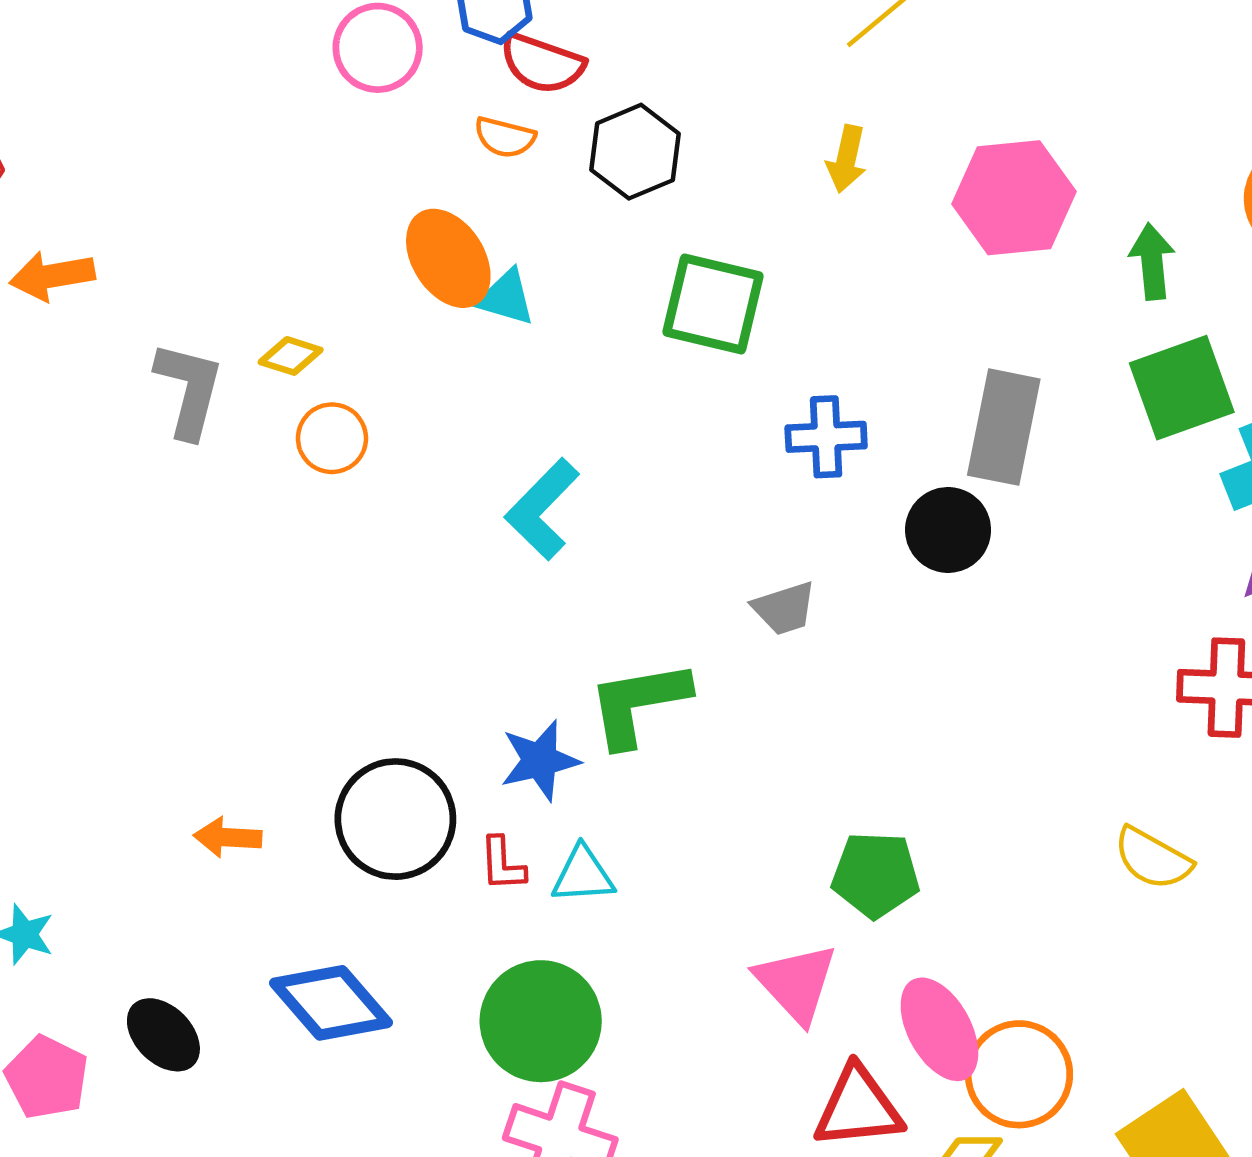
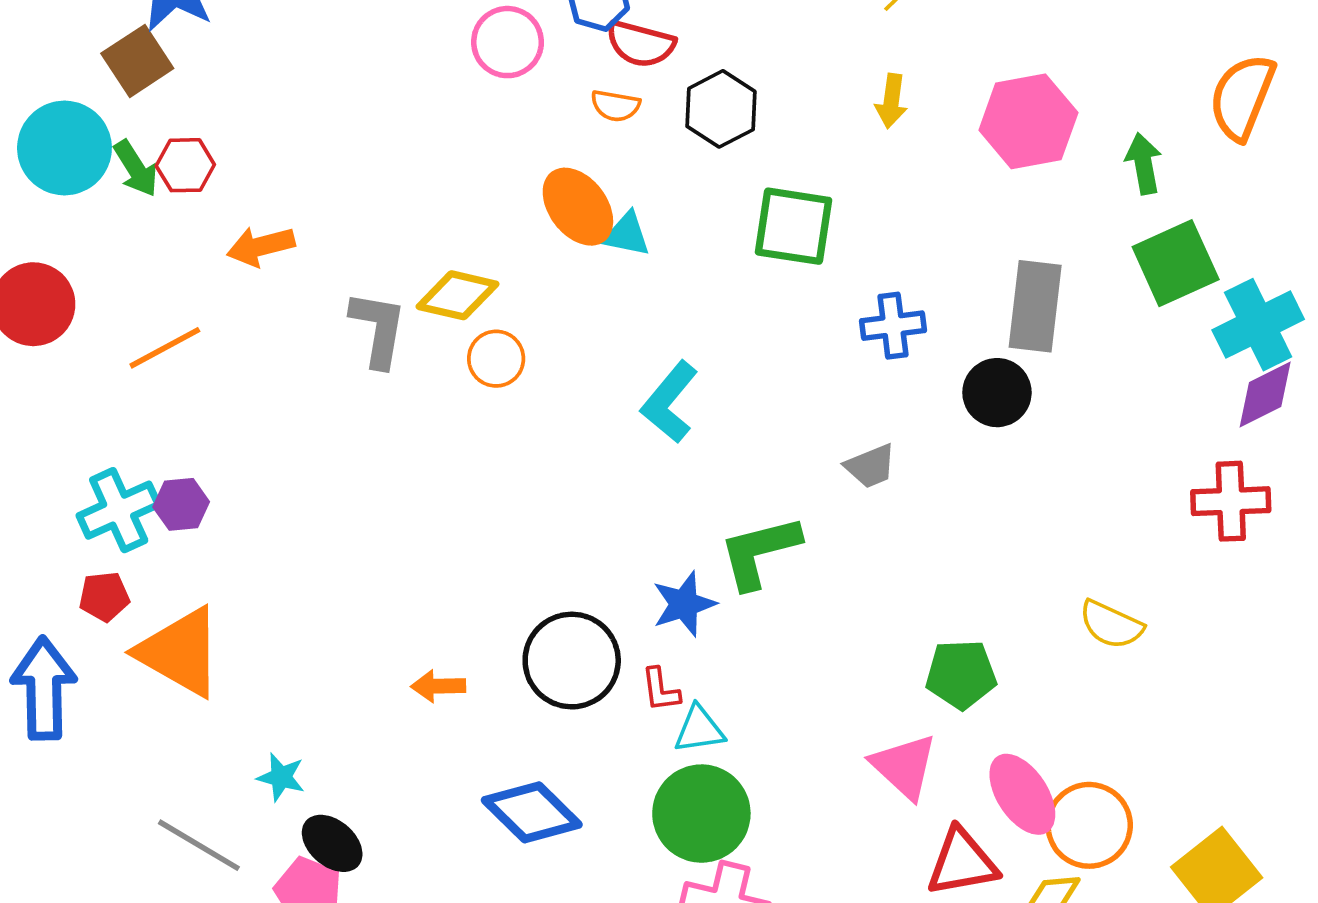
yellow diamond: (291, 356) -> (458, 295), size x1.6
yellow semicircle: (1153, 858) -> (1111, 625), moved
cyan triangle: (583, 875) -> (699, 729), moved
black ellipse: (163, 1035) -> (332, 843), moved

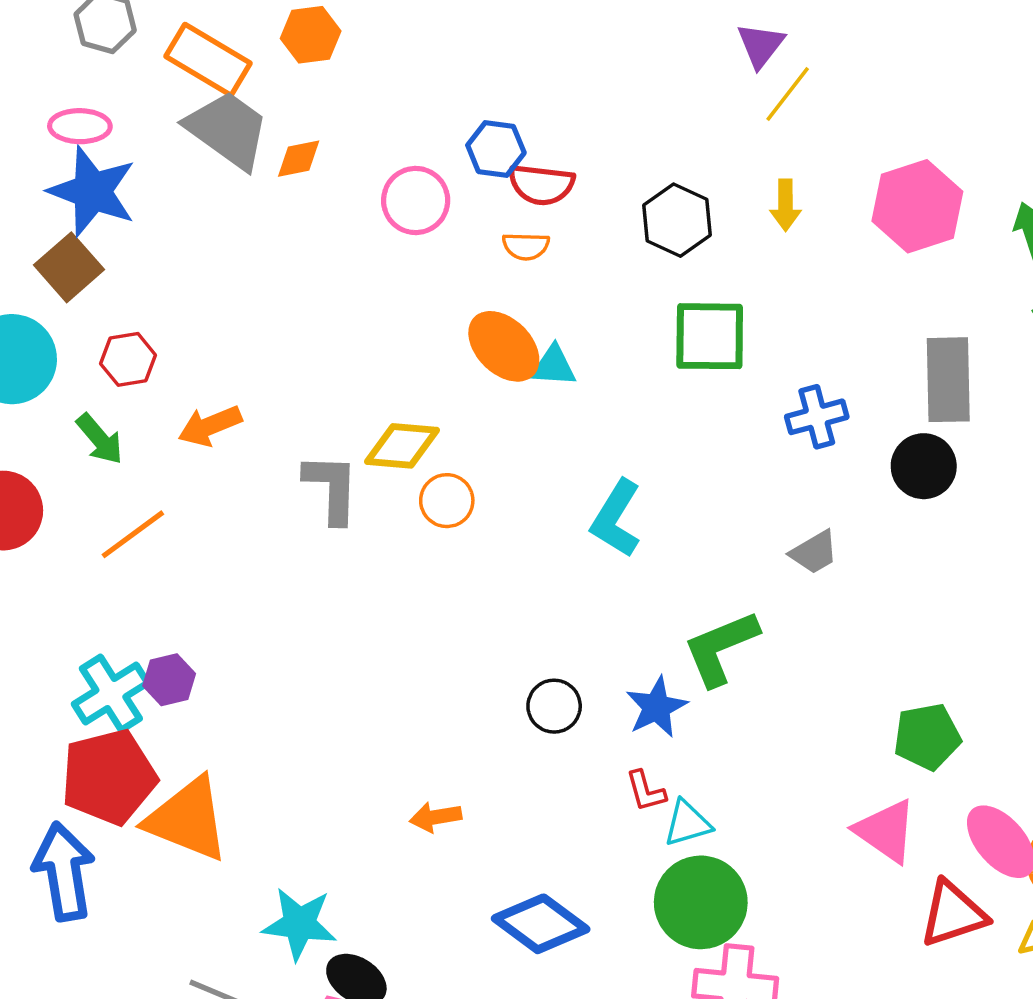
black hexagon: (721, 109) -> (677, 220), moved
green arrow: (136, 168) -> (100, 439), moved
red pentagon: (104, 597) -> (109, 777), size x2.0
black circle: (572, 661) -> (554, 706), moved, size x0.6
cyan star: (281, 777) -> (299, 924), size x1.6

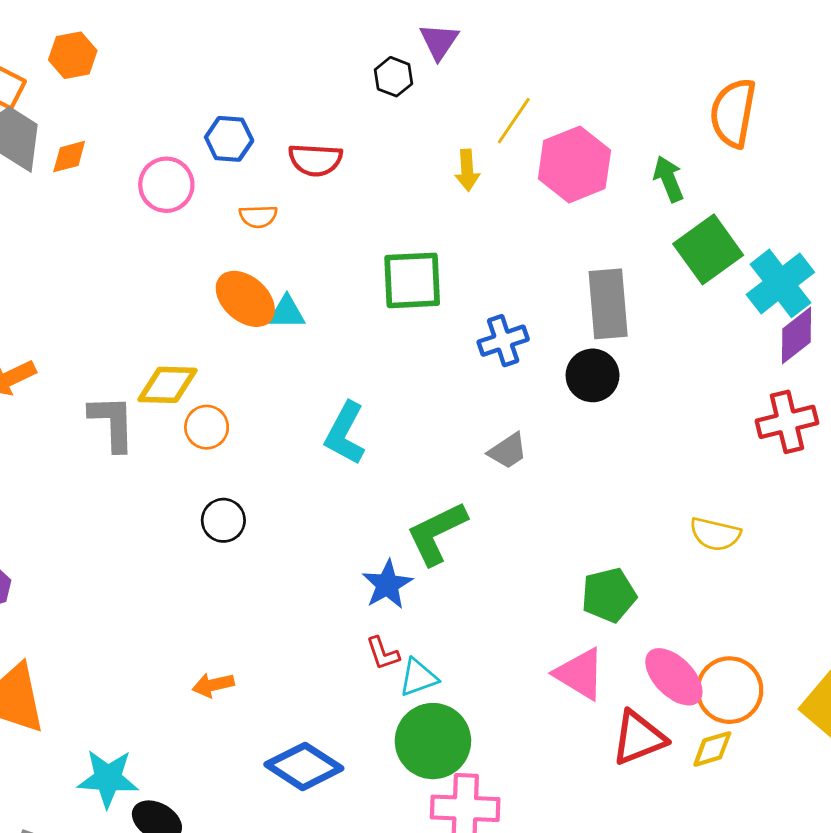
yellow line: (788, 94) -> (514, 121), moved
red semicircle: (541, 185) -> (315, 160), moved
black hexagon: (677, 220) -> (394, 77), moved, size x0.7
black circle: (554, 706) -> (223, 520), moved

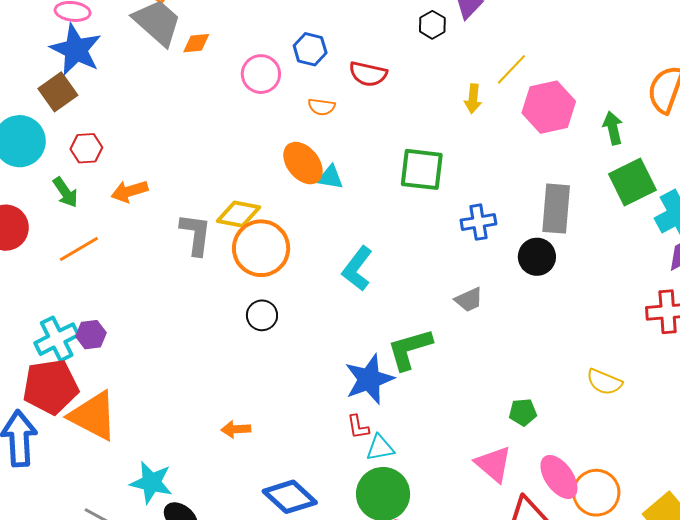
orange circle: (207, 427) -> (261, 248), size x1.8
blue star: (387, 585) -> (369, 379), size x1.4
green pentagon: (609, 595) -> (523, 412), size x0.7

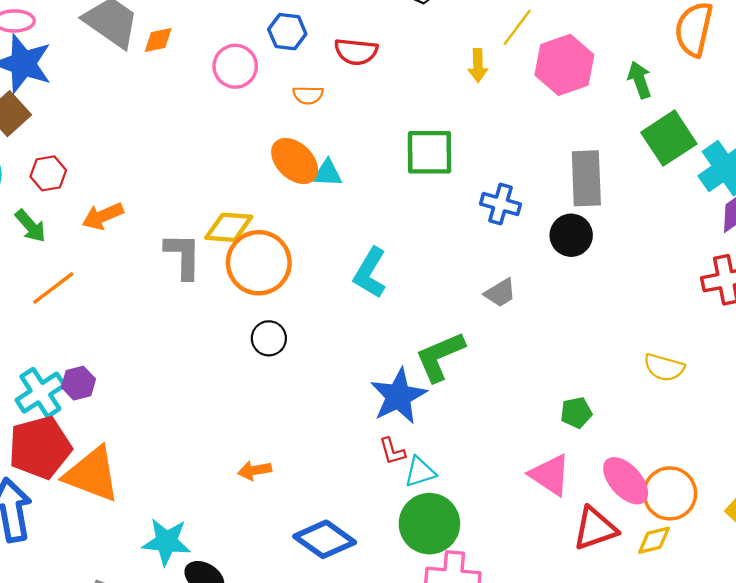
blue cross: (478, 222) -> (501, 204), turned 32

